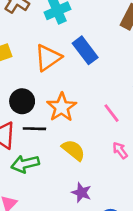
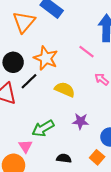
black line: (34, 129) -> (29, 81), turned -30
green arrow: (25, 164) -> (43, 128), moved

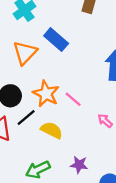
pink line: (87, 52) -> (73, 99), moved
yellow semicircle: (65, 89) -> (52, 130), moved

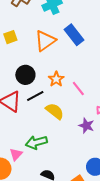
orange star: (46, 94) -> (56, 79), size x0.7
purple star: (79, 165) -> (86, 126), moved

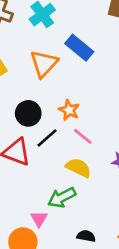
pink line: (78, 89) -> (83, 136), moved
yellow semicircle: (55, 111) -> (78, 168), moved

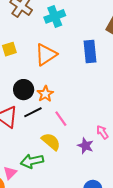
blue rectangle: (79, 48) -> (90, 52), moved, turned 30
orange star: (69, 110) -> (45, 94), moved

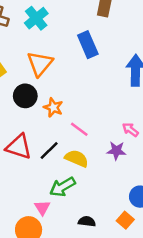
black circle: (24, 90) -> (25, 96), moved
black line: (33, 112) -> (49, 150), moved

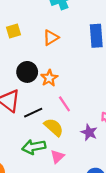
orange triangle: (40, 64) -> (51, 38), size x0.7
black circle: (25, 96) -> (27, 72), moved
pink triangle: (42, 208) -> (57, 156), moved

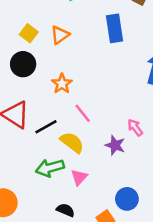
yellow square: (13, 31) -> (29, 33), moved, turned -32
black circle: (27, 72) -> (23, 64), moved

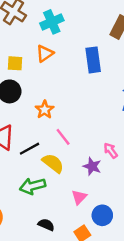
yellow square: (29, 33) -> (15, 63), turned -35
orange triangle: (60, 35) -> (45, 53), moved
pink triangle: (79, 177) -> (79, 197), moved

